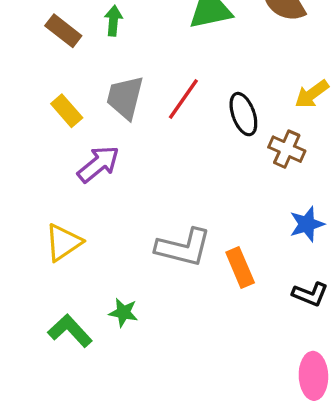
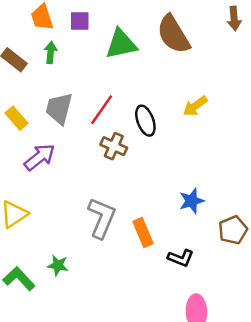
brown cross: (287, 149) -> (114, 146), moved
gray L-shape: (183, 247) -> (102, 218), turned -81
black L-shape: (310, 294) -> (181, 258), moved

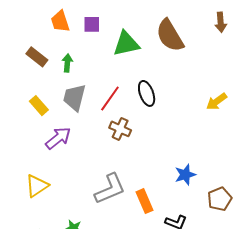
green arrow: (51, 53) -> (67, 63), moved
yellow arrow: (195, 106) -> (217, 102), moved
black ellipse: (145, 121) -> (147, 93), moved
gray L-shape: (102, 218) -> (110, 189), turned 44

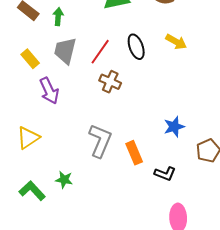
yellow arrow: (217, 102) -> (176, 42), moved, turned -115
purple arrow: (58, 138) -> (49, 91), turned 104
gray L-shape: (110, 189) -> (100, 141), turned -44

